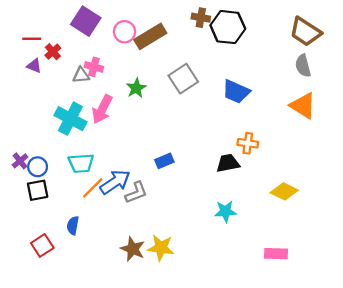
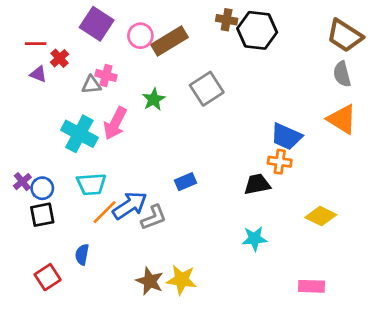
blue trapezoid: (236, 92) -> (286, 136), moved

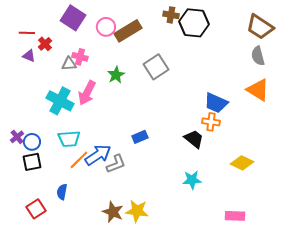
black trapezoid: (257, 184) -> (194, 139), turned 50

